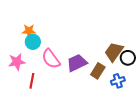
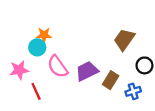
orange star: (29, 31) -> (44, 35), moved
brown trapezoid: (114, 52) -> (124, 39), moved
red line: (32, 81) -> (36, 91), turned -35

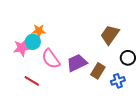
pink star: (19, 70) -> (22, 48), moved
red line: (36, 91) -> (32, 81), turned -35

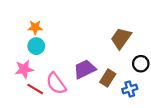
orange star: (39, 31) -> (35, 27), moved
pink star: (22, 48) -> (24, 69), moved
pink semicircle: (51, 59) -> (56, 83), moved

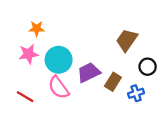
cyan circle: (36, 46) -> (59, 60), moved, size x1.5
pink star: (24, 69) -> (29, 54), moved
red line: (35, 89) -> (25, 97), moved

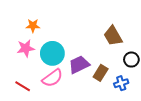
brown trapezoid: (127, 40) -> (113, 36), turned -65
pink semicircle: (59, 87) -> (52, 78), turned -90

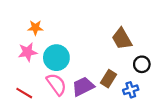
purple trapezoid: (79, 65) -> (83, 86), moved
pink semicircle: (52, 78) -> (56, 84), turned -90

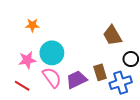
pink star: (28, 52) -> (27, 60), moved
brown rectangle: (109, 79) -> (100, 72), turned -49
blue cross: (131, 90) -> (121, 83), size x1.5

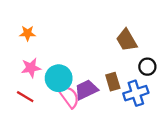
orange star: (32, 25) -> (28, 33), moved
cyan circle: (52, 53) -> (59, 78), moved
pink semicircle: (52, 77) -> (69, 97), moved

